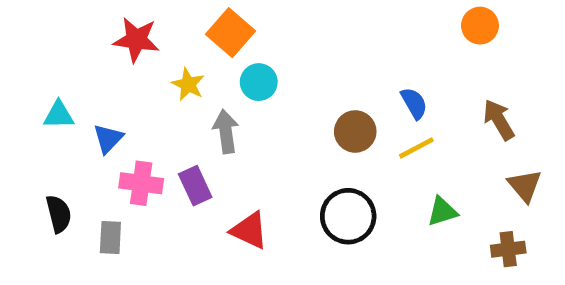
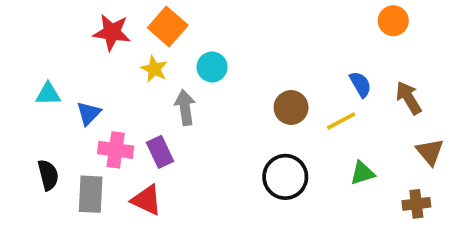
orange square: (230, 33) -> (168, 27), moved
blue semicircle: (414, 103) -> (360, 84), moved
red triangle: (249, 230) -> (146, 200), moved
gray rectangle: (110, 237) -> (91, 194), size x1.4

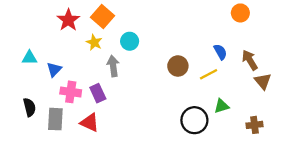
red star: (112, 32) -> (68, 20), turned 30
brown triangle: (430, 152) -> (263, 81), moved
black circle: (285, 177) -> (194, 120), moved

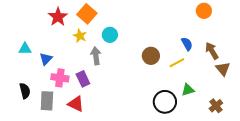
brown cross: (255, 125) -> (216, 106), turned -32

